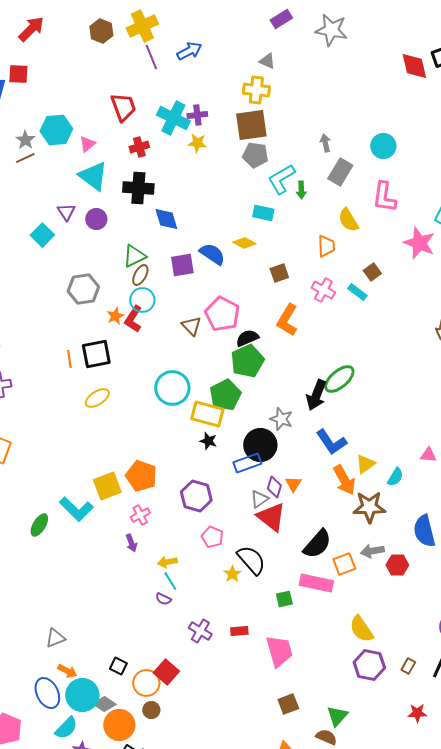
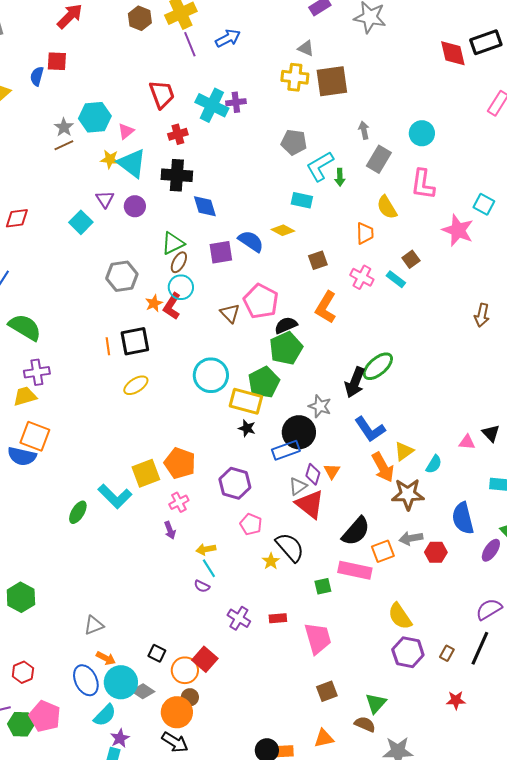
brown square: (251, 125) -> (332, 81), moved
yellow star: (197, 143) -> (110, 159), moved
orange circle: (119, 725) -> (177, 712), moved

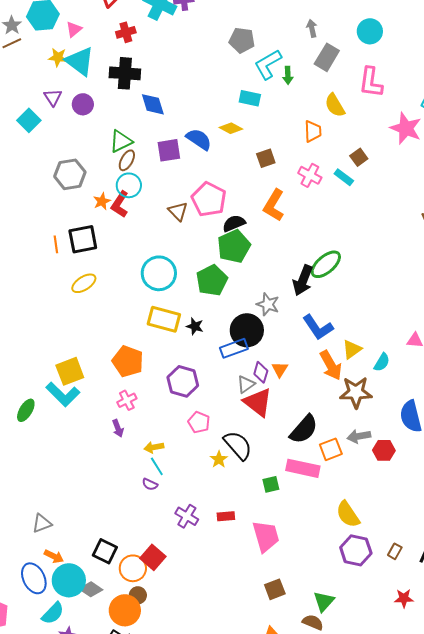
yellow rectangle: (246, 401) -> (164, 319), moved
yellow square: (146, 473) -> (70, 371), moved
black square: (157, 653) -> (105, 551), size x1.4

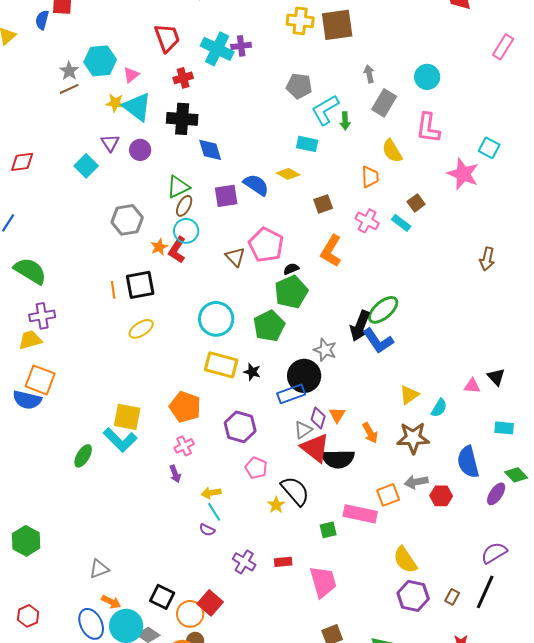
black semicircle: (234, 223) -> (291, 269), size x0.7
blue L-shape: (318, 327) -> (378, 341), moved
orange arrow: (331, 365) -> (370, 433), moved, size x0.7
yellow square: (70, 371) -> (127, 417), turned 32
black semicircle: (304, 429) -> (338, 459), moved, turned 48

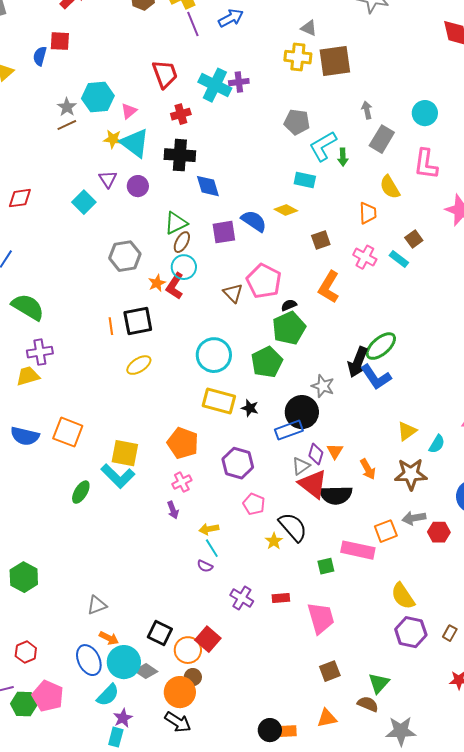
orange square: (40, 380) -> (68, 432), moved

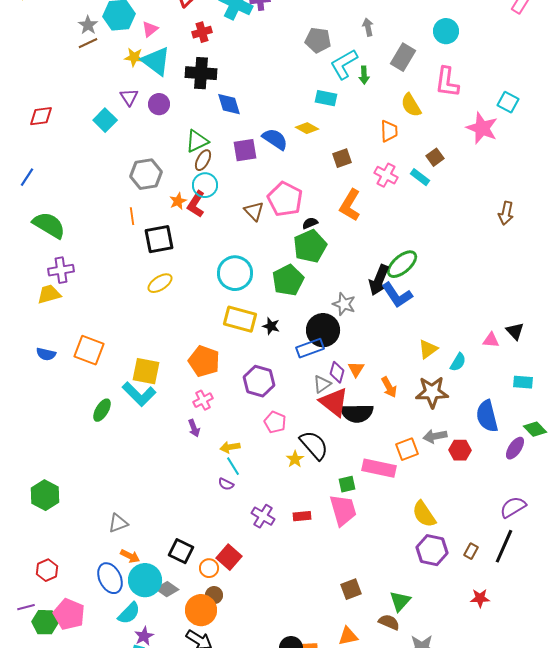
gray arrow: (367, 110) -> (368, 27), moved
orange line: (111, 326) -> (132, 216), moved
blue semicircle: (25, 436) -> (46, 354), size x0.7
pink trapezoid: (321, 618) -> (343, 510), moved
orange circle: (188, 650) -> (209, 568), size x0.7

